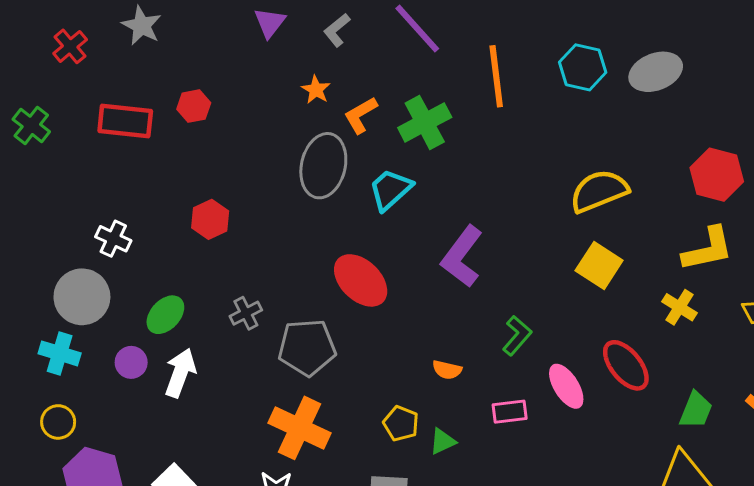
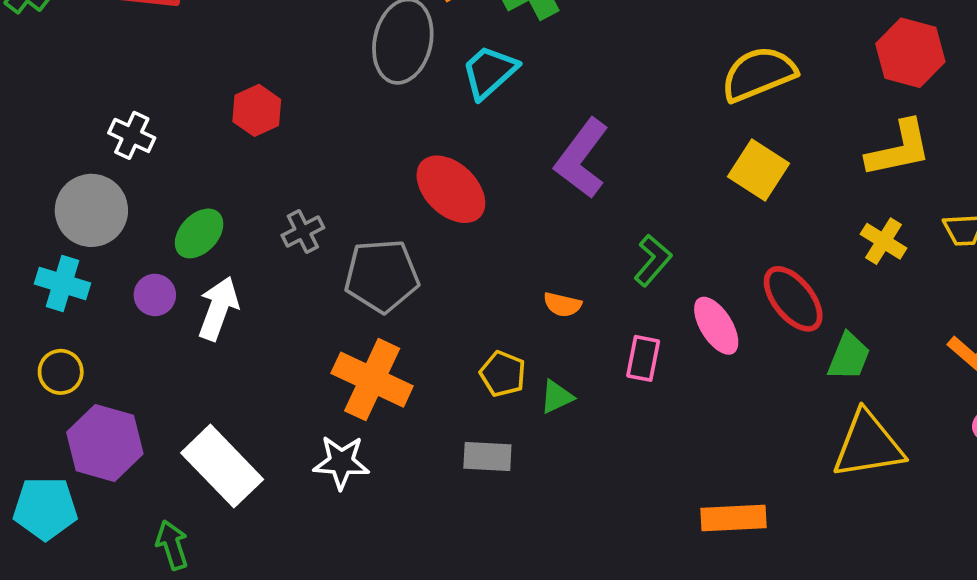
yellow cross: (679, 307) -> (883, 241), moved
green trapezoid: (696, 410) -> (849, 356), moved
pink rectangle: (510, 412) -> (643, 358), turned -72

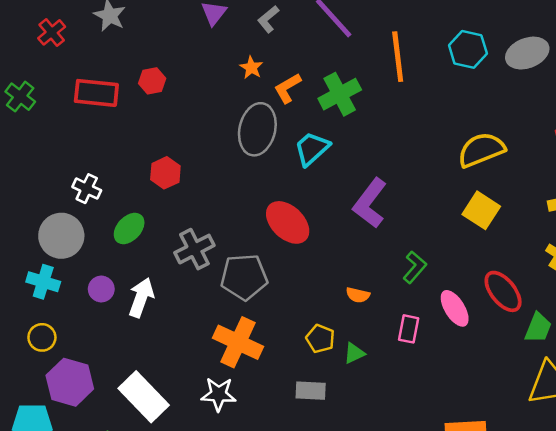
gray cross: (303, 232) -> (194, 249), size x1.5
green ellipse: (199, 233) -> (129, 228), moved

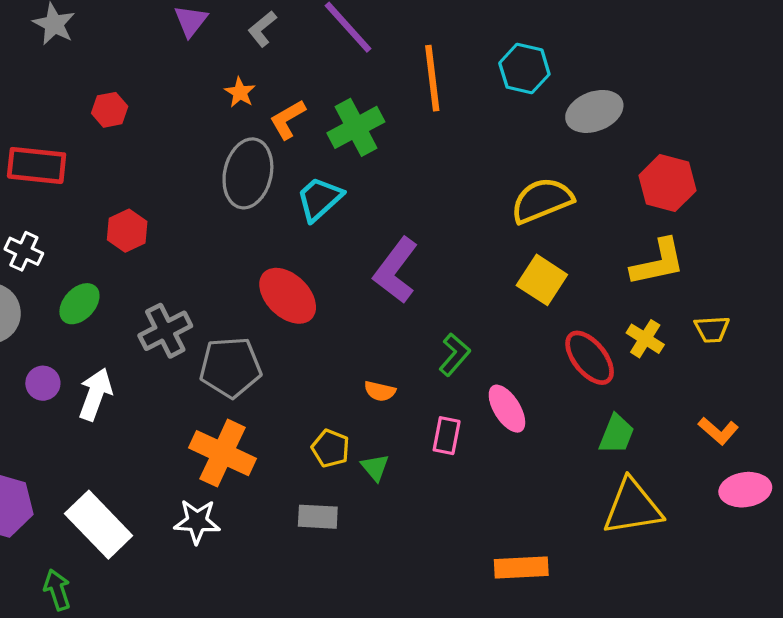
gray ellipse: (527, 53) -> (594, 111), moved
red rectangle: (96, 93) -> (37, 165), moved
red ellipse: (503, 291) -> (590, 358), moved
green triangle: (354, 353) -> (375, 467), turned -45

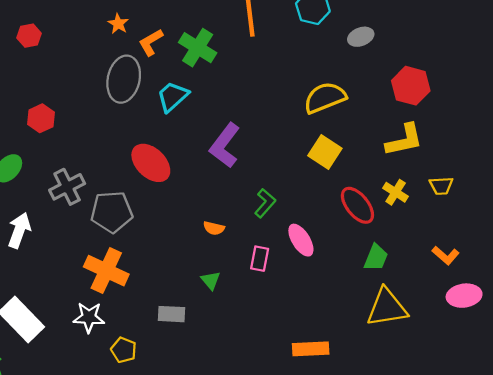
gray ellipse: (594, 111) -> (361, 37), size x0.7
green cross: (356, 127) -> (198, 48), turned -30
yellow pentagon: (331, 448) -> (124, 350), moved

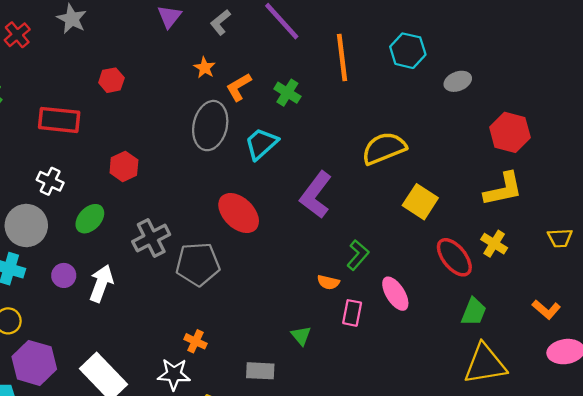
green cross: (198, 48) -> (287, 93), size x0.7
yellow semicircle: (325, 98) -> (384, 148), moved
yellow trapezoid: (441, 186) -> (560, 238), moved
orange semicircle: (214, 228) -> (328, 282), moved
orange cross: (106, 271) -> (195, 341), moved, size x0.5

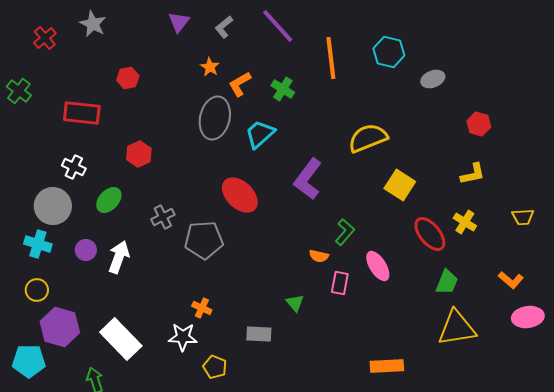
red hexagon: (510, 132) -> (479, 124), size x0.7
yellow L-shape: (503, 189) -> (473, 174), size x0.7
gray cross: (151, 238) -> (163, 217), size x0.7

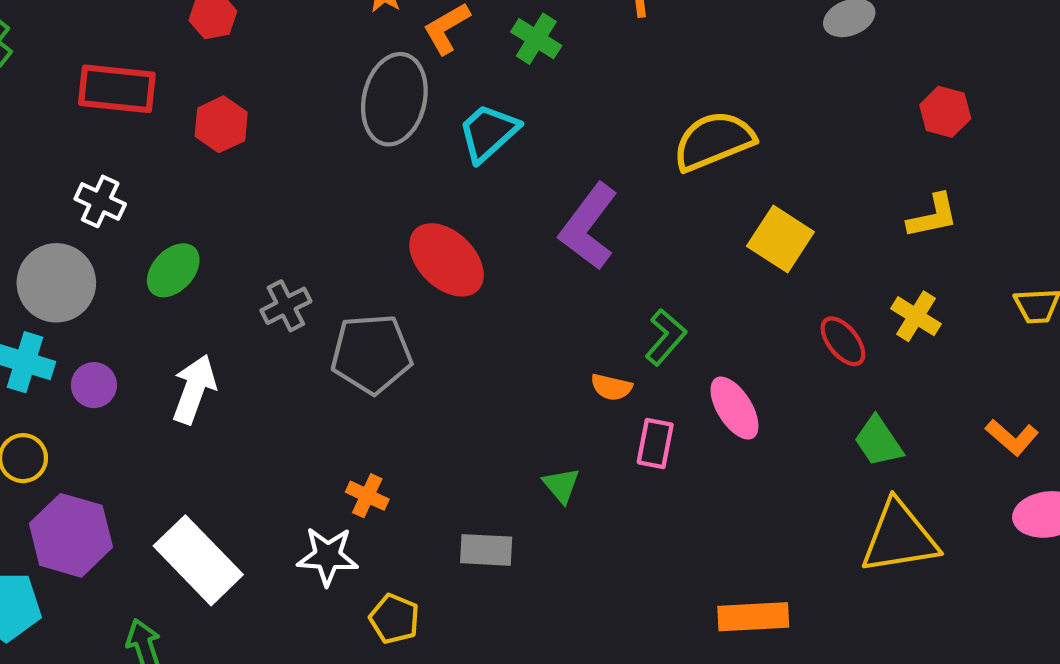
red hexagon: (139, 154) -> (221, 124), moved
red ellipse: (430, 234) -> (843, 341), size x0.7
purple circle: (86, 250) -> (94, 385), moved
green trapezoid: (447, 282) -> (878, 441), turned 124

